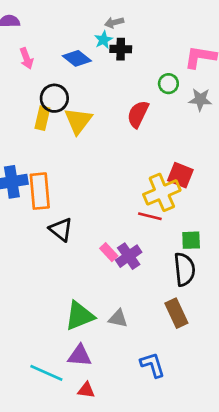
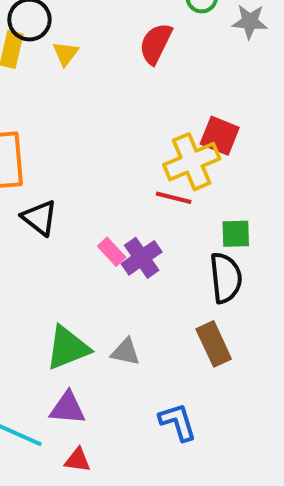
yellow triangle: (78, 121) -> (66, 54), size x0.6

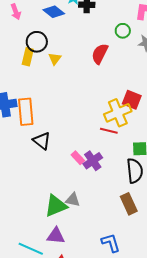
gray triangle: (126, 352) -> (73, 200), moved

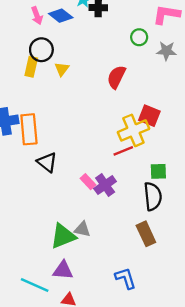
pink arrow: (16, 12) -> (37, 16), moved
red semicircle: (100, 54) -> (116, 77), moved
red line: (109, 131) -> (123, 151), turned -36

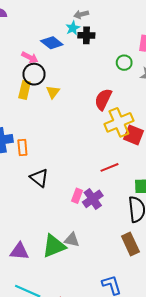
pink arrow: (37, 16) -> (30, 57), moved, turned -42
orange rectangle: (29, 129) -> (22, 148), size x0.6
yellow cross: (133, 130) -> (119, 122), moved
pink rectangle: (88, 182) -> (77, 196), turned 64
purple triangle: (63, 270) -> (19, 251), moved

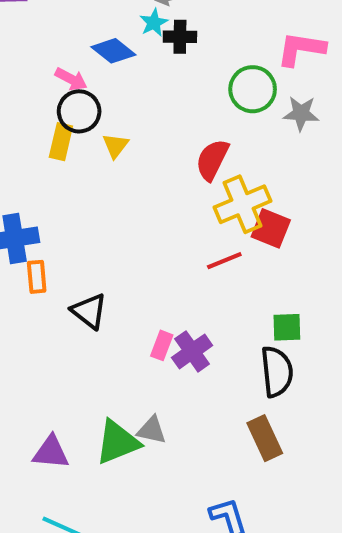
green circle: (124, 63) -> (253, 89), size x1.5
orange rectangle: (22, 148) -> (37, 277), moved
red line: (109, 167) -> (224, 261), moved

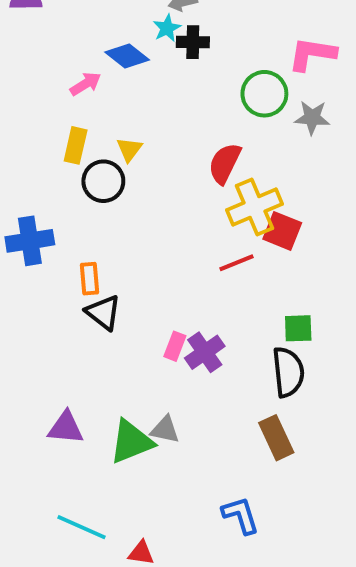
pink arrow: (71, 79) -> (85, 84), turned -60
black circle: (79, 111) -> (103, 181), moved
orange rectangle: (37, 277) -> (89, 279), moved
purple triangle: (51, 452) -> (66, 428), moved

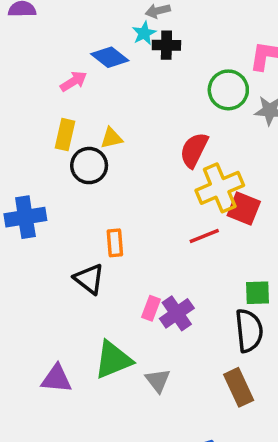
yellow triangle: (129, 149) -> (111, 138), turned 40
orange rectangle: (89, 279) -> (115, 243), moved
gray triangle: (165, 430) -> (158, 380), moved, turned 40
green triangle: (131, 442) -> (113, 360), moved

